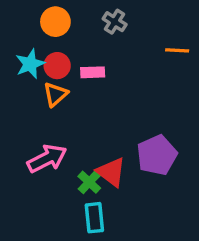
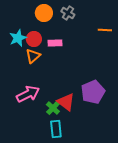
orange circle: (55, 22) -> (44, 13), moved

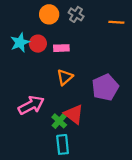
orange line: (105, 30) -> (116, 22), moved
orange triangle: (33, 56) -> (65, 77), moved
purple pentagon: (93, 92) -> (105, 87), moved

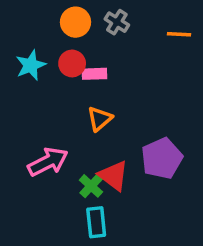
red circle: (38, 44) -> (72, 63), moved
purple pentagon: (105, 87) -> (162, 158), moved

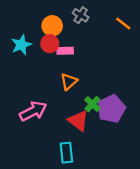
orange circle: (76, 22) -> (52, 26), moved
orange line: (179, 34) -> (123, 23), turned 35
green cross: (91, 186) -> (92, 104), moved

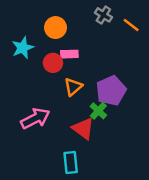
gray cross: (81, 15) -> (103, 15), moved
red circle: (50, 44) -> (53, 63), moved
purple pentagon: (111, 109) -> (111, 91), moved

